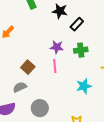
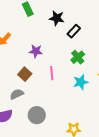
purple star: (57, 47) -> (36, 51), moved
green cross: (81, 50) -> (78, 57), turned -32
cyan star: (84, 86) -> (81, 82), moved

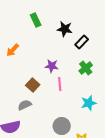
purple star: (36, 51) -> (52, 66), moved
cyan star: (81, 82) -> (89, 103), moved
gray circle: (37, 115) -> (62, 126), moved

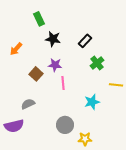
black star: (65, 29) -> (53, 39), moved
green cross: (86, 68) -> (97, 63), moved
brown square: (33, 85) -> (36, 74), moved

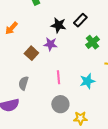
black star: (53, 39) -> (58, 25), moved
pink line: (63, 83) -> (58, 77), moved
gray semicircle: (28, 104) -> (23, 83), turned -48

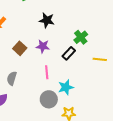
black rectangle: (80, 20) -> (69, 53), moved
purple star: (50, 44) -> (43, 46), moved
cyan star: (87, 81) -> (66, 87), moved

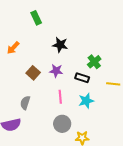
black rectangle: (69, 53) -> (82, 78), turned 64
cyan star: (66, 87) -> (86, 101), moved

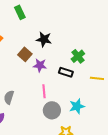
brown square: (33, 73) -> (25, 54), moved
cyan star: (86, 101) -> (77, 106), moved
gray circle: (62, 124) -> (52, 110), moved

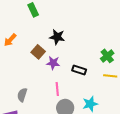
green cross: (78, 56) -> (107, 56), moved

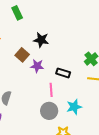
pink line: (57, 89) -> (51, 90), moved

